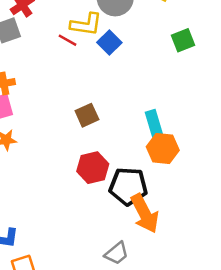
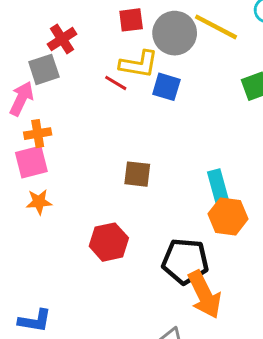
blue square: (109, 42) -> (166, 87), turned -30
brown square: (87, 115) -> (137, 174), turned 30
red hexagon: (93, 168) -> (109, 242), moved

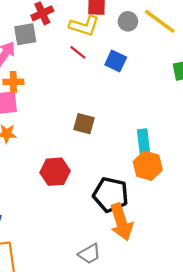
gray circle: (175, 33) -> (128, 21), size x0.6
yellow L-shape: (139, 64) -> (84, 26), moved

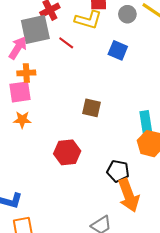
gray square: (25, 34) -> (35, 30), size x1.4
red line: (78, 52) -> (66, 43), moved
black pentagon: (111, 195) -> (118, 171), size x0.7

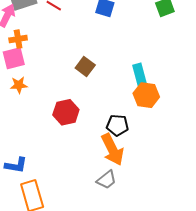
brown square: (92, 108) -> (85, 66), turned 30
orange arrow: (129, 195) -> (112, 149), moved

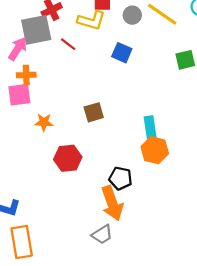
brown square: (85, 66) -> (94, 112), turned 30
orange star: (19, 85) -> (44, 122), moved

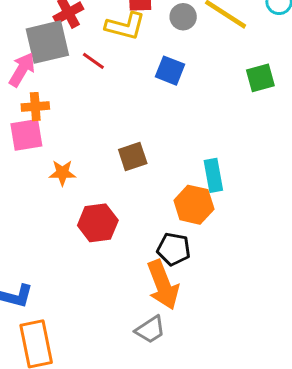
orange hexagon: (155, 150) -> (194, 205), moved

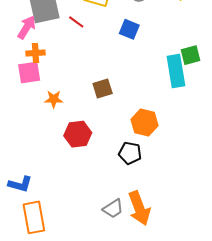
green square: (260, 78) -> (191, 55), moved
cyan rectangle: (213, 175) -> (176, 71), moved, size x1.4
orange arrow: (163, 285) -> (139, 208), moved

